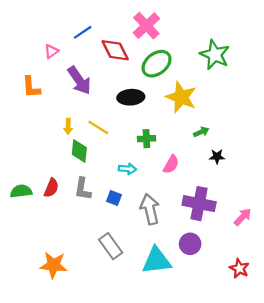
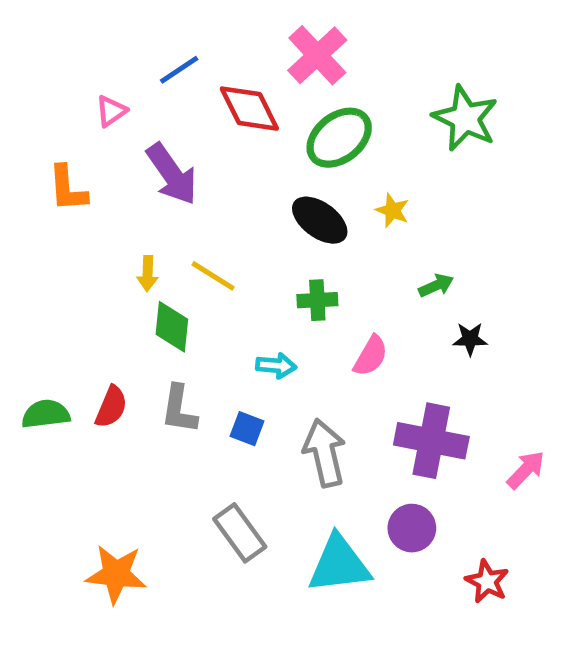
black ellipse: (131, 97) -> (320, 220), moved, turned 40
yellow star: (181, 97) -> (392, 210), size x0.5
red star: (239, 268) -> (487, 581), moved

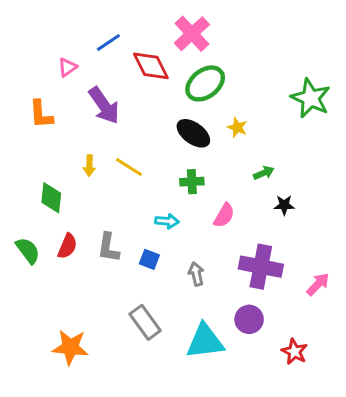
green star: (465, 118) -> (311, 98), moved
green diamond: (172, 327) -> (51, 198), moved
green semicircle: (46, 414) -> (28, 251), turned 60
gray arrow: (325, 453) -> (196, 274), size x0.6

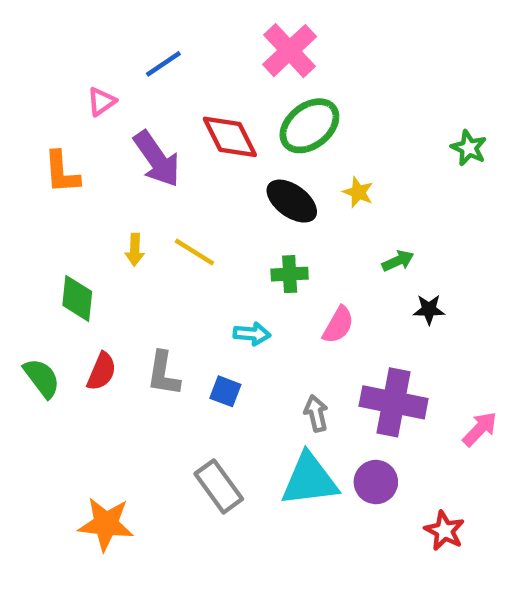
red diamond: (151, 66) -> (230, 137), moved
green star: (311, 98) -> (469, 148), size x0.6
gray arrow: (196, 274) -> (316, 413), moved
cyan triangle: (205, 341) -> (309, 480), moved

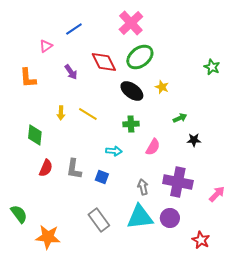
purple arrow: (157, 159) -> (71, 72), size x0.6
green semicircle: (42, 378) -> (19, 214), moved

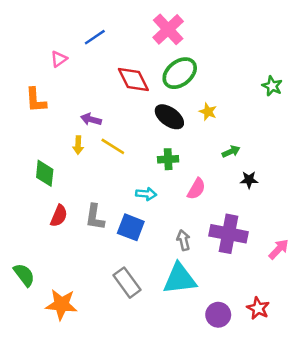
purple arrow: (71, 72) -> (91, 119), moved, turned 140
blue square: (102, 177) -> (131, 227), size x1.5
purple circle: (170, 218) -> (218, 315), moved

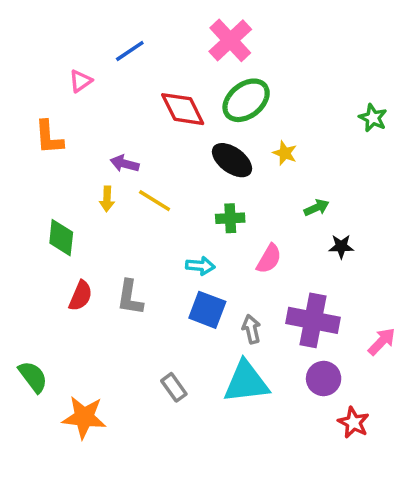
blue square: (131, 227) -> (207, 310), moved
gray rectangle: (127, 283) -> (174, 387), size x0.7
purple circle: (218, 315) -> (324, 378), moved

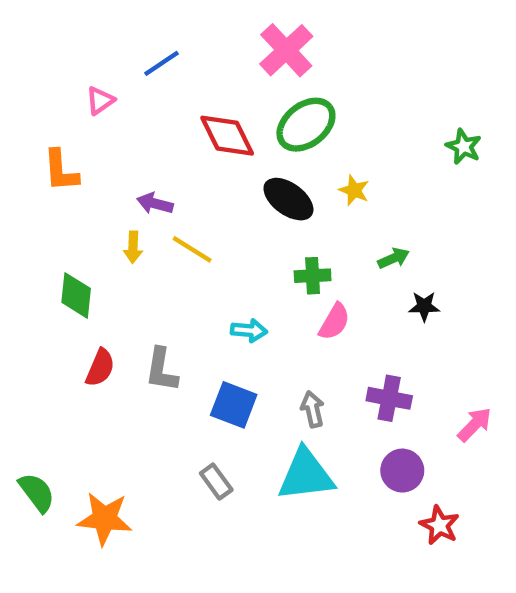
green cross: (230, 218) -> (313, 276), moved
blue square: (207, 310) -> (234, 405), moved
purple cross: (313, 320) -> (389, 398), size x0.7
green semicircle: (33, 377) -> (37, 492), moved

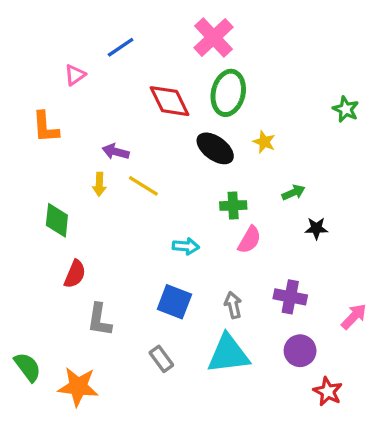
green ellipse: (306, 125) -> (228, 93), turned -39
gray L-shape: (161, 370) -> (99, 320), moved

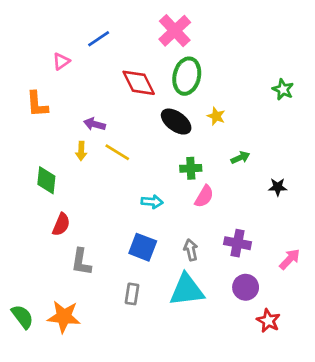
black star: (316, 228) -> (278, 187), moved
gray rectangle: (161, 359) -> (132, 294), turned 45
green semicircle: (28, 367) -> (22, 317), moved

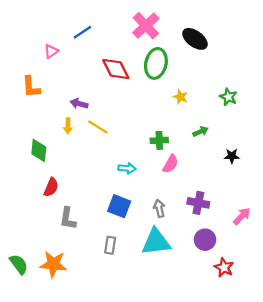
green star: (283, 89) -> (228, 97), moved
black ellipse: (176, 122) -> (195, 39), moved

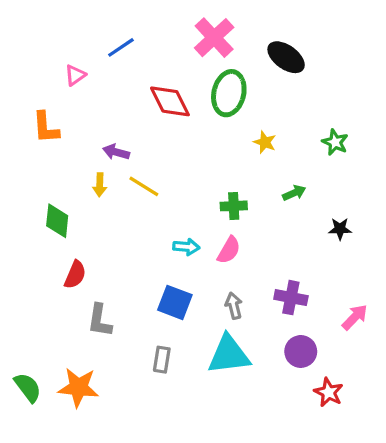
pink semicircle: (170, 164) -> (229, 250), moved

